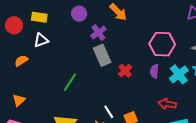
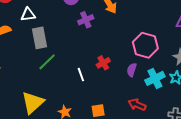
gray rectangle: (102, 55) -> (40, 38), moved
white line: (109, 112) -> (81, 75), moved

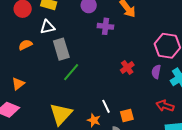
purple cross: (86, 20) -> (105, 26), turned 35
white line: (81, 75) -> (106, 106), moved

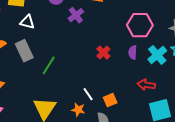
purple cross: (105, 26) -> (76, 15), turned -35
white triangle: (47, 27) -> (27, 22), moved, turned 35
gray rectangle: (61, 49) -> (24, 51), moved

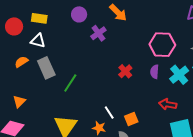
white triangle: (27, 22) -> (38, 41), moved

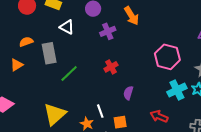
white triangle: (38, 41) -> (67, 27), moved
red cross: (125, 71) -> (111, 67), moved
purple semicircle: (155, 72) -> (128, 93), moved
orange triangle: (19, 101) -> (17, 65), moved

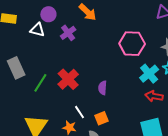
white triangle: (67, 27) -> (37, 30), moved
red cross: (111, 67) -> (68, 79), moved, size x1.5
red arrow: (159, 116) -> (154, 96), moved

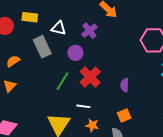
purple circle: (48, 14) -> (75, 53), moved
gray rectangle: (16, 68) -> (42, 47), moved
white line: (79, 112) -> (83, 106), moved, turned -48

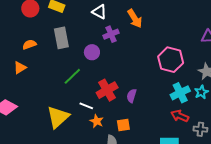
white triangle: (59, 28) -> (99, 12), moved
red cross: (90, 77) -> (107, 90), moved
orange star: (92, 125) -> (97, 121), moved

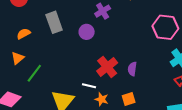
green line: (72, 76) -> (34, 73), moved

